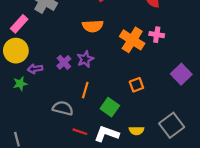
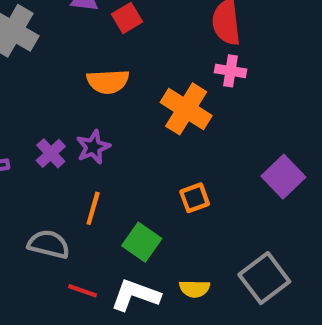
pink cross: (157, 35) -> (231, 71), moved

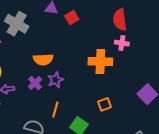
orange semicircle: (108, 81) -> (43, 59), moved
orange cross: (186, 109) -> (100, 61), turned -30

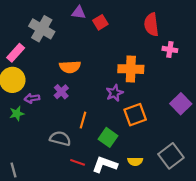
pink cross: (122, 43) -> (170, 49), moved
purple star: (55, 80) -> (114, 93), moved
orange square: (104, 104) -> (135, 115), size x1.5

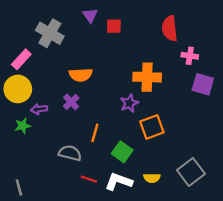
purple triangle: (79, 13) -> (90, 15), turned 48
red square: (100, 22) -> (114, 26), turned 32
purple square: (181, 104) -> (203, 84), moved, turned -30

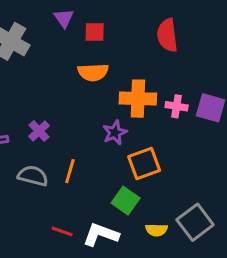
pink cross: (190, 56) -> (177, 106), moved
orange semicircle: (81, 75) -> (93, 72), moved
green square: (122, 152) -> (126, 201), moved
gray semicircle: (70, 153) -> (33, 176), moved
yellow semicircle: (152, 178) -> (156, 230), moved

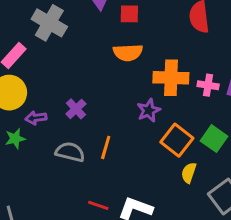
orange square: (144, 163) -> (177, 140), turned -32
green square: (126, 201) -> (214, 139), moved
yellow semicircle: (156, 230) -> (189, 173), moved, turned 108

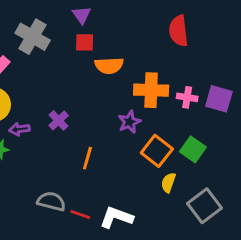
red square: (129, 14) -> (85, 42), moved
gray semicircle: (70, 152) -> (51, 201), moved

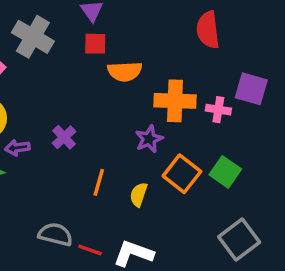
purple square: (219, 99) -> (251, 89), moved
yellow semicircle: (168, 183) -> (139, 194), moved

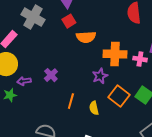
red square: (95, 44) -> (69, 21), turned -32
yellow semicircle: (139, 194) -> (94, 108), turned -32

